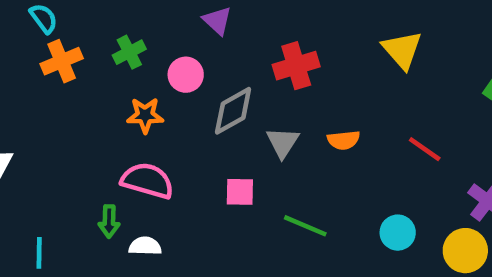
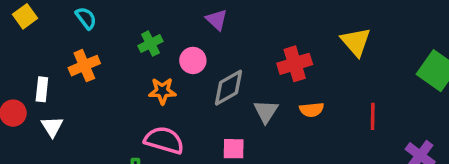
orange cross: (62, 61) -> (84, 66), moved
red cross: (296, 66) -> (295, 64), moved
red line: (425, 149) -> (373, 116), turned 56

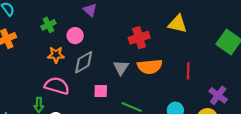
yellow triangle: (356, 42) -> (178, 24), turned -36
gray diamond: (229, 88) -> (84, 62), moved
orange semicircle: (312, 110) -> (150, 67), size x1.6

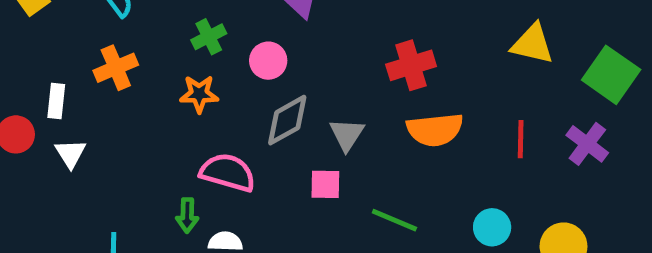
yellow triangle: (178, 24) -> (533, 44), moved
orange star: (56, 55) -> (199, 94), moved
gray triangle: (121, 68) -> (347, 134), moved
purple cross: (218, 95) -> (587, 144), moved

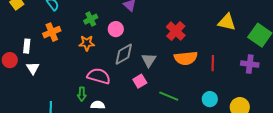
red cross: (411, 65) -> (176, 31), turned -30
red line: (521, 139) -> (213, 63), moved
purple cross: (587, 144) -> (250, 64), turned -30
pink square: (325, 184) -> (140, 81), turned -32

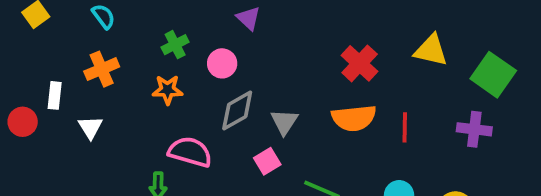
red cross: (176, 31) -> (360, 63), moved
white triangle: (33, 68) -> (90, 127), moved

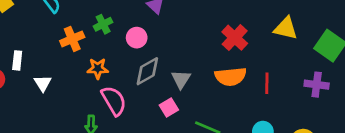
orange cross: (102, 69) -> (72, 39), moved
orange star: (168, 90) -> (98, 68), moved
pink semicircle: (190, 152) -> (114, 101), turned 44

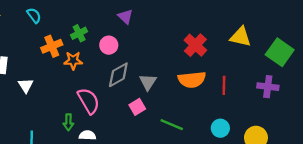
orange star: (98, 68) -> (73, 61), moved

